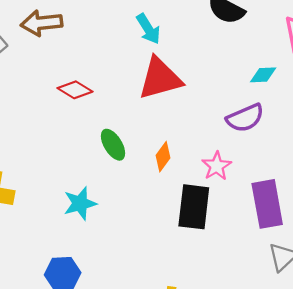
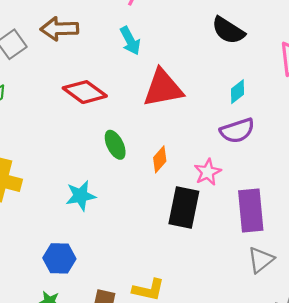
cyan arrow: (148, 29) -> (130, 41), moved
cyan diamond: (263, 75) -> (237, 92), moved, turned -40
red diamond: (75, 90) -> (85, 92), size x1.4

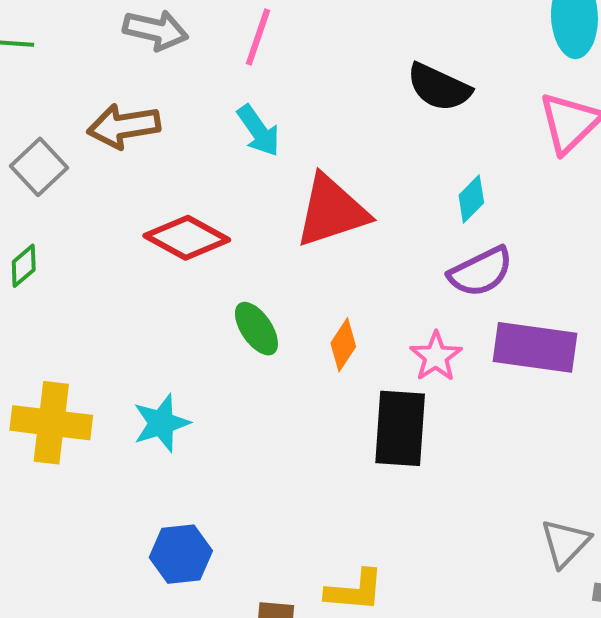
cyan star: (81, 196) -> (161, 423), moved
purple rectangle: (251, 210) -> (535, 347), moved, turned -69
gray triangle: (261, 260) -> (565, 543), moved

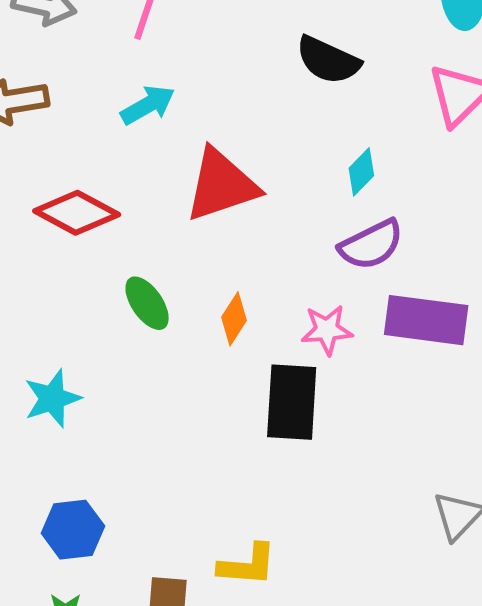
cyan arrow: (259, 131) -> (148, 105), turned -84
pink star: (436, 356) -> (327, 330), turned 30

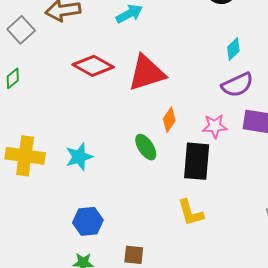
red triangle: (221, 185) -> (147, 73), moved
green ellipse: (147, 303) -> (146, 147), moved
yellow L-shape: (247, 565) -> (190, 213), moved, turned 68

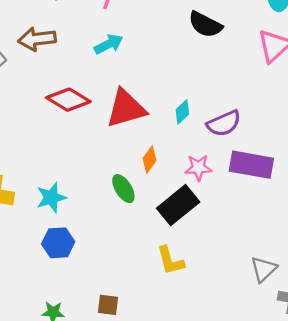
cyan diamond: (233, 49) -> (182, 112), moved
black rectangle: (197, 161) -> (178, 205), turned 45
blue hexagon: (88, 221) -> (58, 243), moved

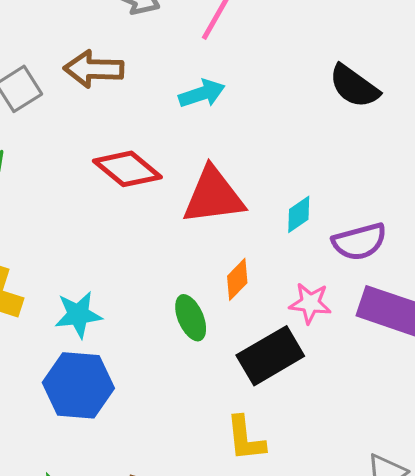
blue hexagon: (58, 243) -> (78, 385), size x1.4

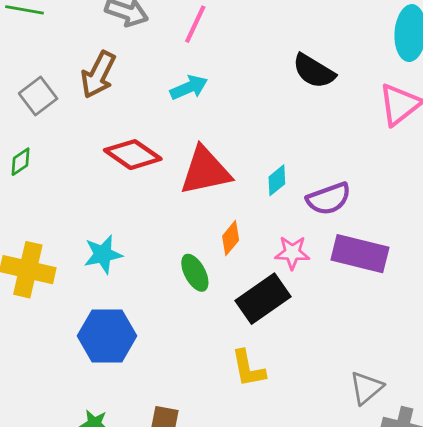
brown arrow: (94, 69) -> (98, 75), turned -60
cyan star: (78, 315) -> (103, 254), moved

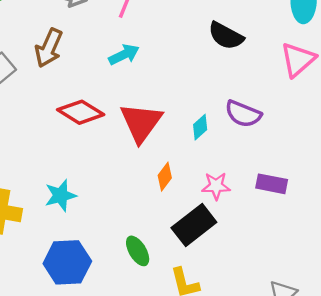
red triangle: (205, 171) -> (141, 122), turned -39
purple semicircle: (329, 199) -> (243, 114), moved, turned 45
purple rectangle: (360, 254) -> (272, 184), size x0.7
green ellipse: (195, 273) -> (138, 251), moved

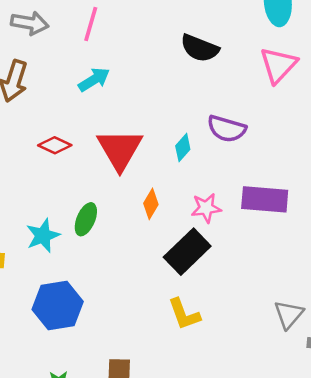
red diamond: (81, 112) -> (55, 145), size x0.7
purple rectangle: (272, 184) -> (265, 199), size x1.4
green ellipse: (138, 251) -> (86, 219), moved, turned 60

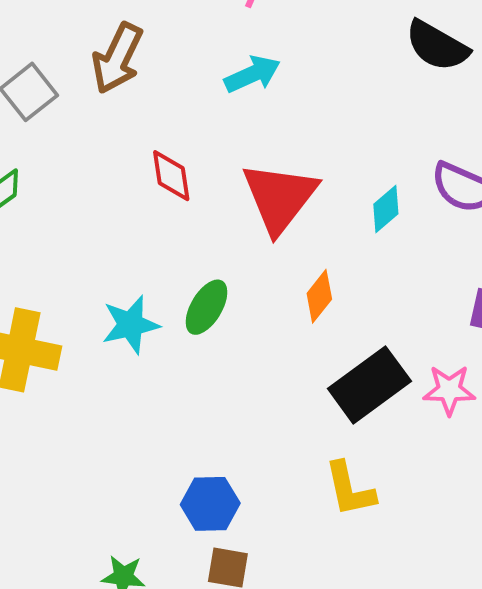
red diamond: (55, 145) -> (171, 176), turned 48
pink star: (206, 208) -> (449, 390), moved
blue hexagon: (58, 306) -> (210, 504), moved, size x0.7

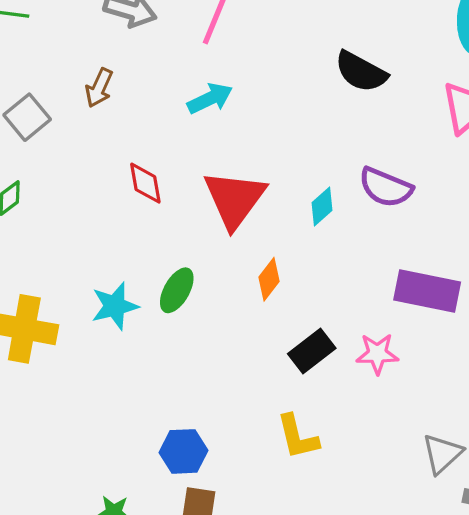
brown arrow: (117, 58) -> (99, 88), size x0.7
black rectangle: (369, 385) -> (312, 351), size x0.7

